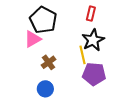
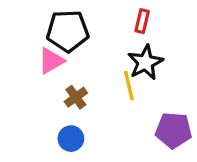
black pentagon: (43, 20) -> (68, 31), turned -30
purple pentagon: (94, 74) -> (174, 130), moved

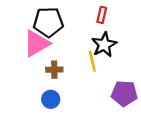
pink triangle: (51, 61) -> (36, 43), size x1.4
brown cross: (76, 97) -> (54, 70), turned 35

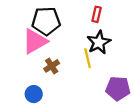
brown cross: (54, 70) -> (52, 66), turned -32
blue circle: (51, 99) -> (34, 94), moved

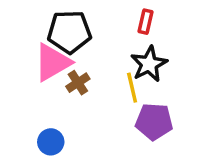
brown cross: (52, 66) -> (78, 83), moved
purple pentagon: (118, 88) -> (154, 122), moved

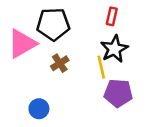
pink triangle: (52, 62) -> (22, 44), moved

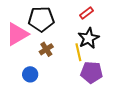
red rectangle: (112, 16) -> (86, 13), turned 40
blue circle: (39, 109) -> (30, 74), moved

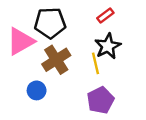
brown cross: (46, 49) -> (56, 60), size x1.6
purple pentagon: (92, 72) -> (100, 100), moved, turned -30

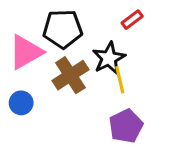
black star: (108, 46) -> (109, 58), moved
blue circle: (37, 90) -> (21, 103), moved

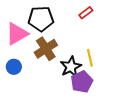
black star: (109, 58) -> (71, 67), moved
yellow line: (120, 80) -> (90, 58), moved

